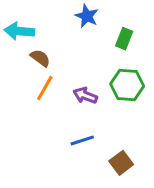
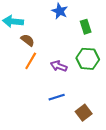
green rectangle: (124, 39) -> (86, 27), turned -40

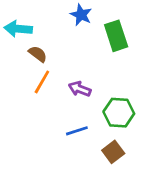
green rectangle: (86, 27) -> (116, 36), size x1.5
green hexagon: (88, 59) -> (119, 113), moved

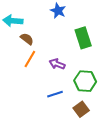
green rectangle: (116, 36) -> (83, 38), moved

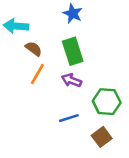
green rectangle: (83, 38) -> (73, 51), moved

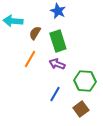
brown semicircle: (34, 49) -> (35, 33), moved, turned -96
blue line: (69, 118) -> (55, 94), turned -42

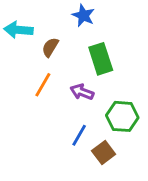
green rectangle: (58, 41) -> (101, 59), moved
brown square: (81, 109) -> (104, 153), moved

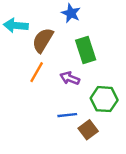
brown semicircle: (50, 47) -> (43, 40), size x1.5
blue line: (79, 135) -> (67, 115), turned 54

